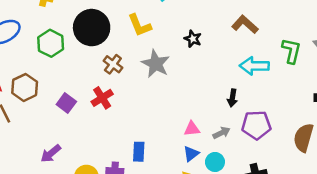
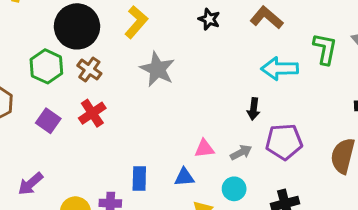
yellow L-shape: (140, 25) -> (136, 22), turned -115
black star: (193, 39) -> (209, 19), moved
green hexagon: (51, 43) -> (46, 66), moved
brown cross: (113, 64) -> (89, 70), moved
blue triangle: (191, 154) -> (184, 177), moved, turned 35

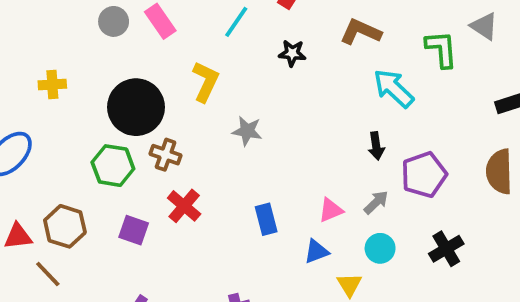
gray star: (157, 69) -> (247, 131), size x0.7
cyan arrow: (280, 69) -> (394, 88), turned 60
blue rectangle: (139, 179) -> (266, 219), moved

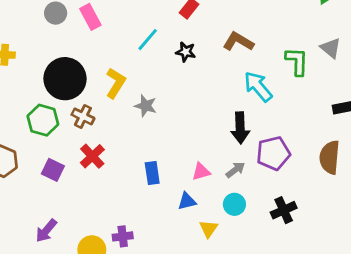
cyan line: (236, 22) -> (148, 40), moved
yellow L-shape: (206, 82) -> (116, 83), moved
black arrow: (376, 146) -> (240, 128), size x1.5

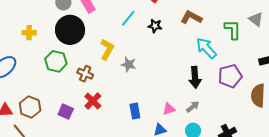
black circle: (65, 79) -> (70, 30), moved
green hexagon: (43, 120) -> (56, 61), moved
purple pentagon: (273, 153) -> (230, 76), moved

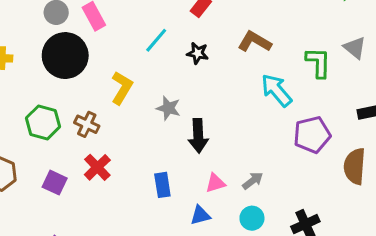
green hexagon: (56, 61) -> (43, 122), moved
gray star: (129, 64) -> (168, 108), moved
black arrow: (195, 77) -> (198, 136), moved

